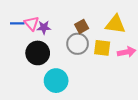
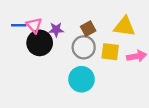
purple star: (44, 27) -> (56, 30), moved
black circle: (38, 53) -> (40, 43), moved
cyan circle: (56, 81) -> (81, 79), moved

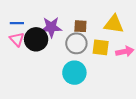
pink triangle: (34, 25) -> (17, 39), moved
brown square: (88, 29) -> (80, 26), turned 32
purple star: (56, 30) -> (51, 27), size x1.5

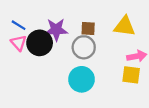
blue line: (17, 23) -> (19, 25), turned 32
yellow square: (101, 47) -> (131, 75), moved

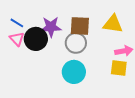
brown square: (88, 29) -> (80, 26), size x1.5

